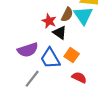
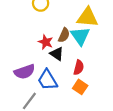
orange square: (72, 55) -> (80, 87), moved
red semicircle: (79, 77) -> (79, 67), moved, turned 80

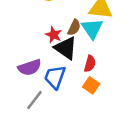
black triangle: (57, 54) -> (66, 48), size x1.5
blue trapezoid: (47, 80) -> (55, 77), turned 50

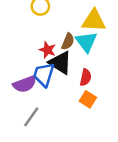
blue trapezoid: (55, 77) -> (44, 75), moved

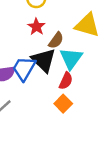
cyan triangle: (86, 42) -> (71, 58), moved
red star: (47, 50) -> (36, 27), moved

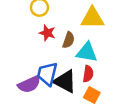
cyan triangle: (71, 58) -> (87, 52), turned -40
black triangle: (44, 60) -> (65, 81), moved

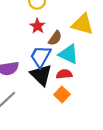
blue trapezoid: (47, 74) -> (41, 56), moved
red semicircle: (88, 74) -> (64, 74), turned -119

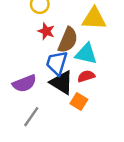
brown semicircle: (55, 38) -> (68, 40), size x1.5
orange square: (62, 94) -> (79, 101), moved

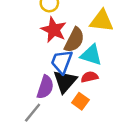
red star: (46, 31) -> (54, 30), size x1.5
purple semicircle: (24, 83) -> (45, 87), moved, turned -55
black triangle: (62, 83) -> (65, 81), turned 35

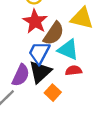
red semicircle: (90, 77) -> (74, 70), moved

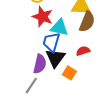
brown semicircle: (54, 33) -> (87, 22), moved
cyan triangle: (68, 50) -> (59, 28), moved

